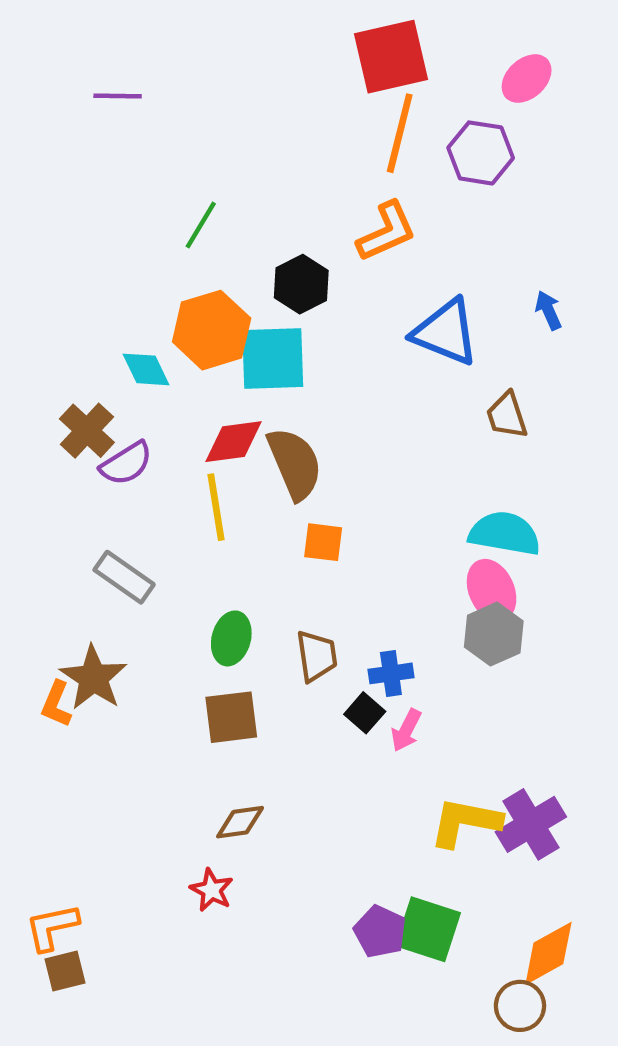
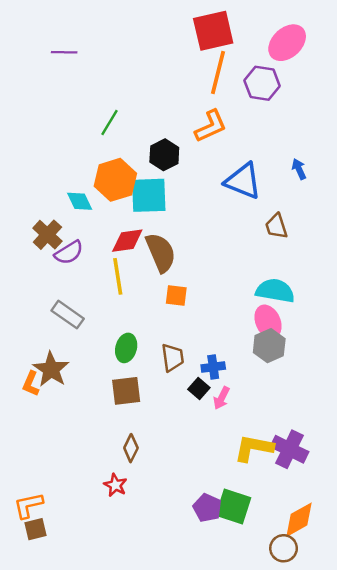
pink ellipse: (527, 79) -> (287, 43), size x1.4
brown diamond: (240, 822) -> (131, 448), turned -56
purple cross: (531, 824) -> (289, 449), turned -33

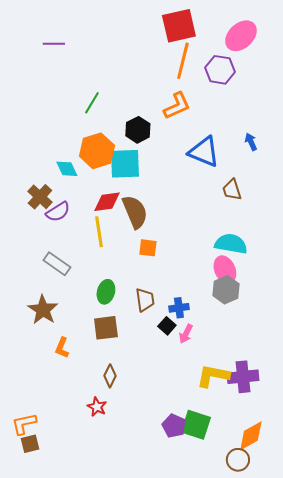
orange L-shape: (31, 384) -> (62, 348), moved
purple cross: (289, 449) -> (243, 377), turned -32

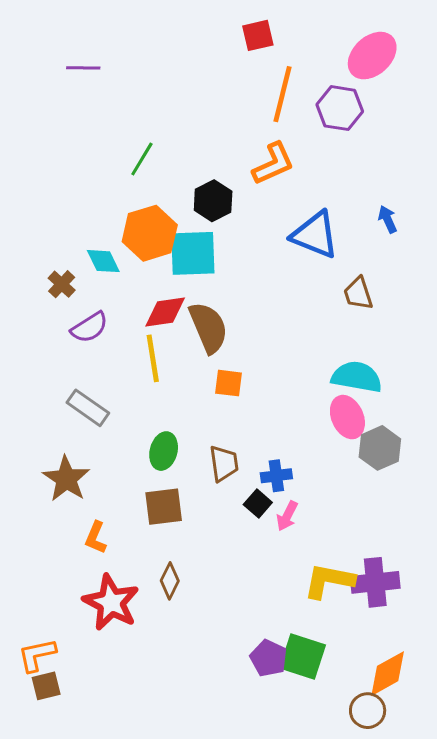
red square: (179, 26) -> (258, 35), moved, size x0.6
brown cross: (40, 197) -> (62, 284), moved, size x0.7
gray hexagon: (226, 290) -> (380, 448), moved
red star: (97, 407) -> (111, 602), moved, size x1.8

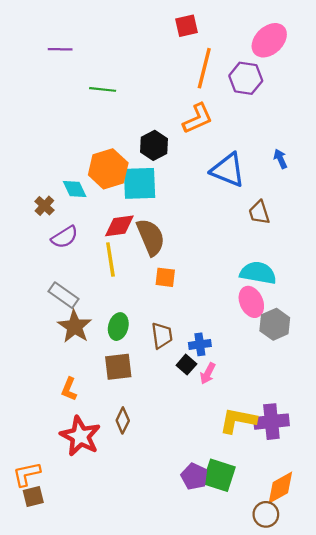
green line: (142, 159) -> (103, 89), moved, turned 65
brown star: (66, 479) -> (75, 327), moved

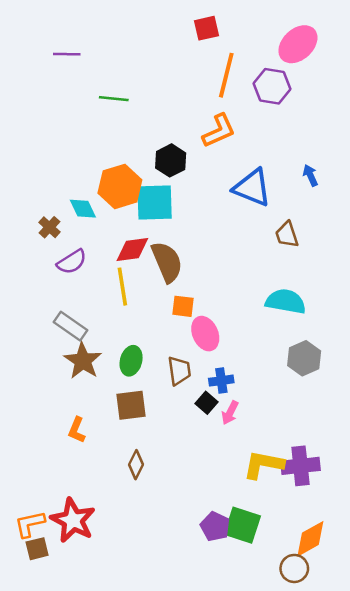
pink ellipse: (251, 302) -> (205, 334), moved
red star: (80, 436) -> (73, 520), moved

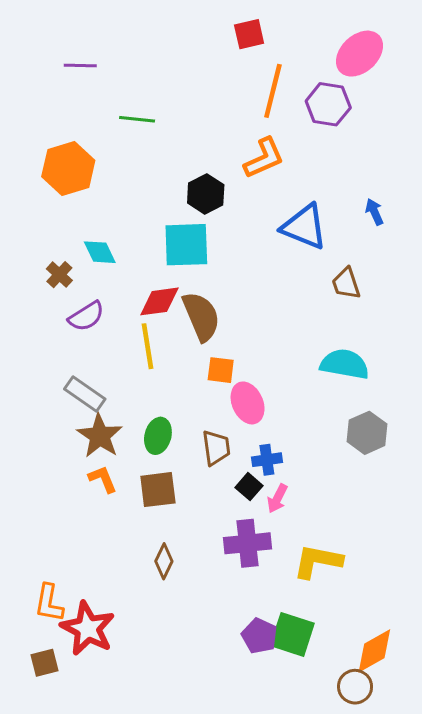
orange hexagon: (120, 186) -> (68, 169), moved
orange L-shape: (77, 430) -> (103, 479), moved, turned 135
purple cross: (300, 466) -> (248, 543), moved
orange L-shape: (30, 524) -> (49, 603), moved, turned -68

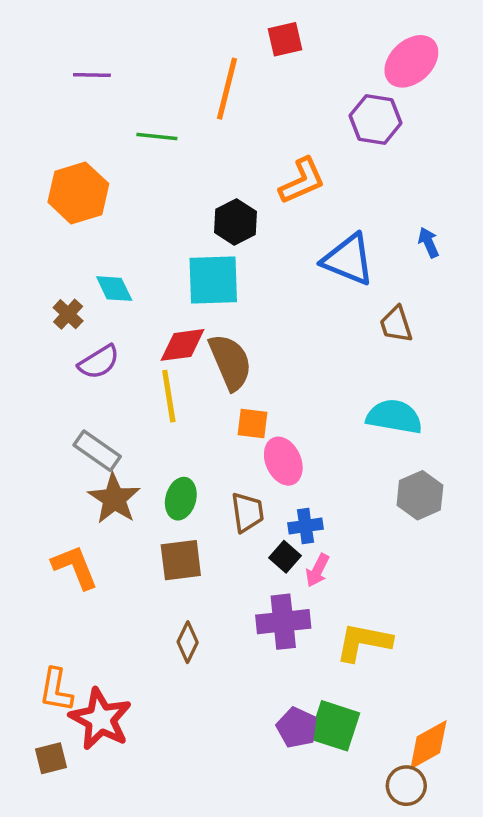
orange line: (273, 91) -> (227, 89), moved
orange L-shape: (103, 479) -> (75, 567), moved, size x1.4

